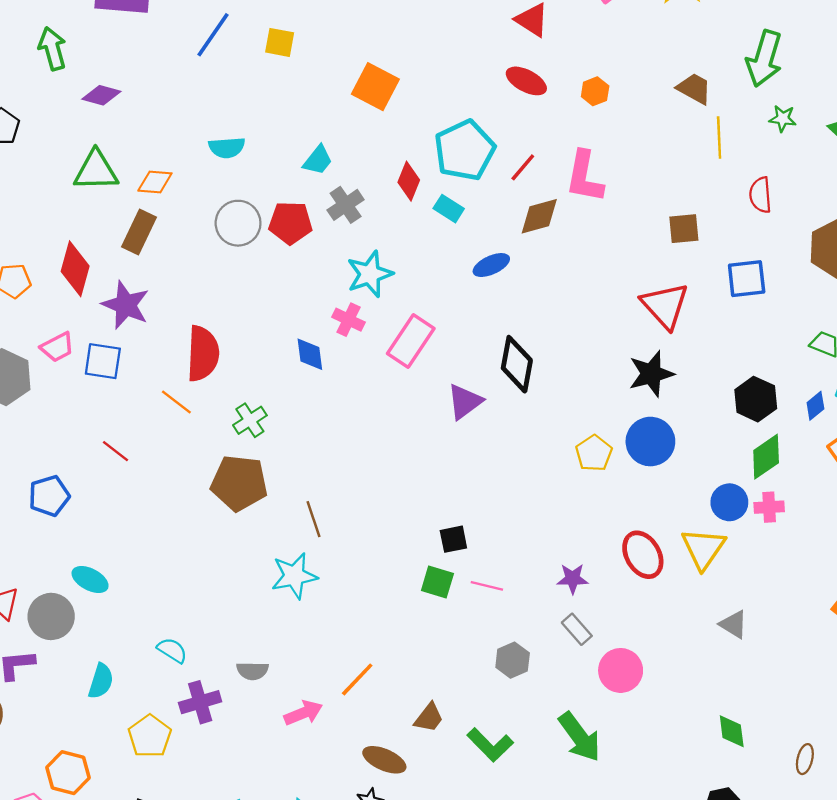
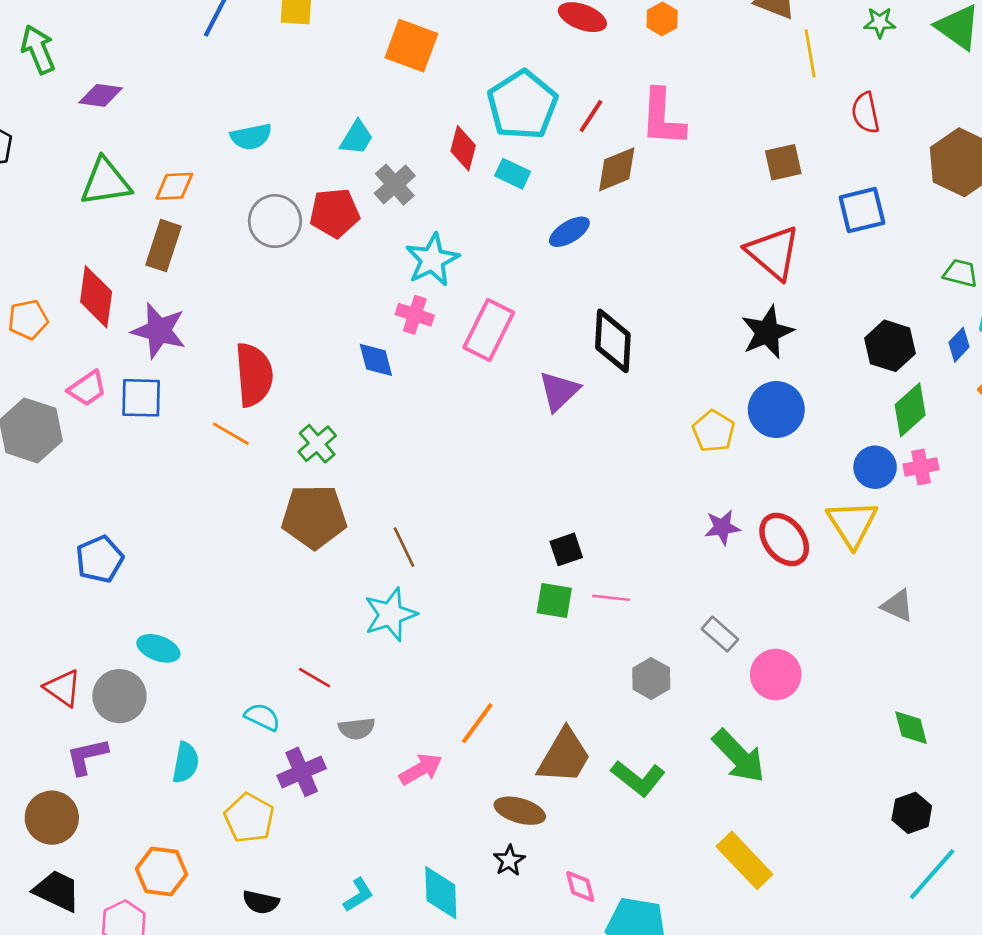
red line: (115, 451) -> (315, 678), moved
purple star: (573, 579) -> (722, 527), moved
brown trapezoid: (429, 718) -> (564, 756), size x1.6

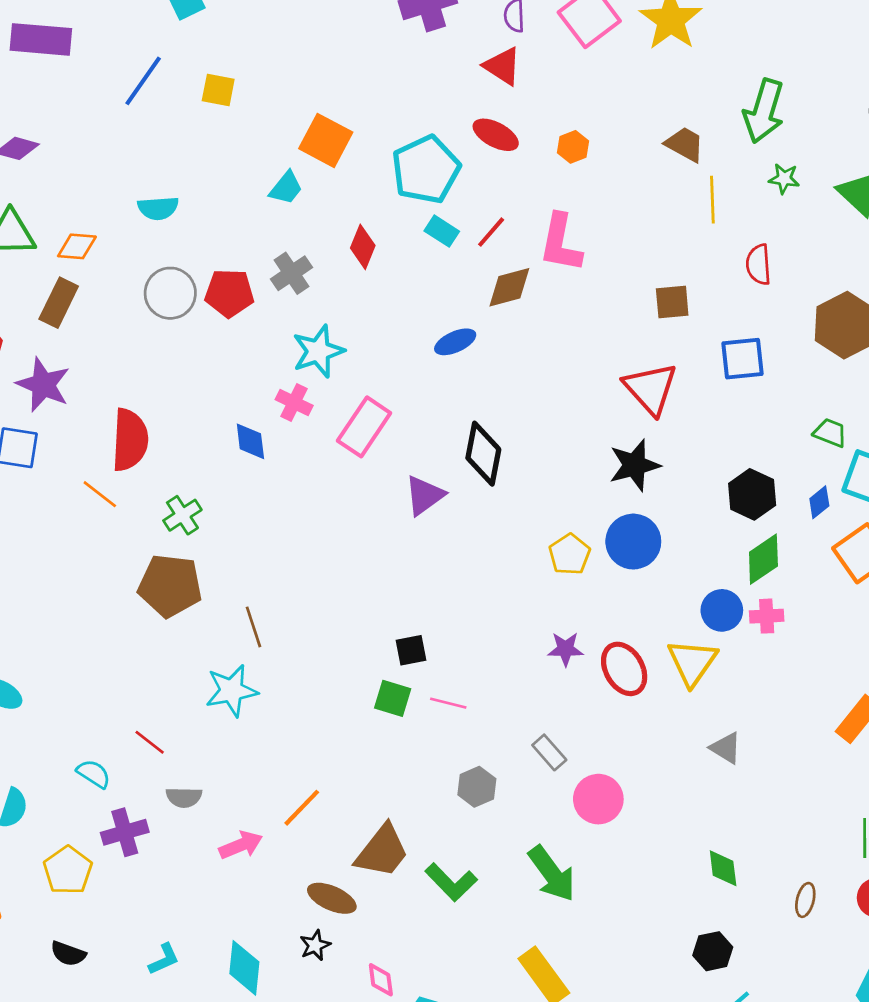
cyan pentagon: (522, 105) -> (426, 169), moved
cyan trapezoid: (357, 138) -> (286, 188), moved
cyan rectangle: (513, 174) -> (442, 231), moved

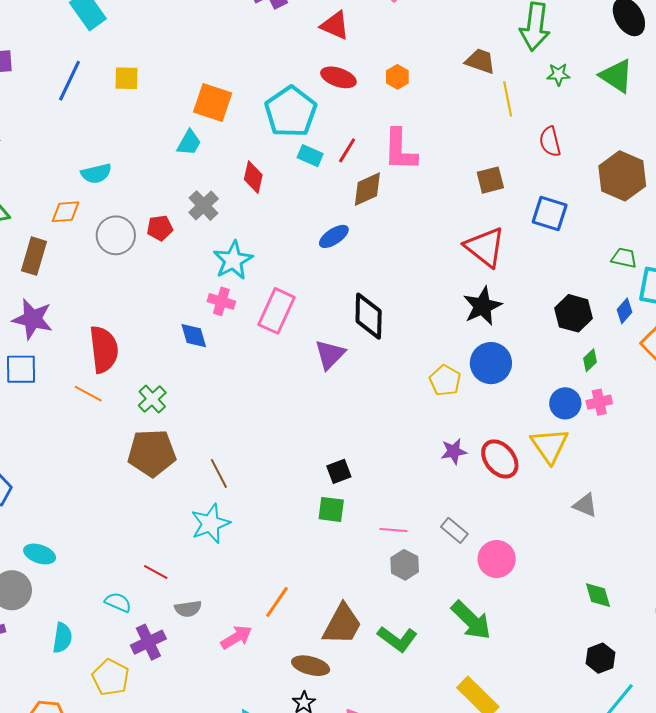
orange diamond: (77, 246) -> (66, 212), moved
red pentagon: (229, 293) -> (160, 228), size x0.7
blue square: (742, 359) -> (550, 214), turned 33
green diamond: (763, 559) -> (590, 360), size x0.6
pink line: (448, 703) -> (393, 530), moved

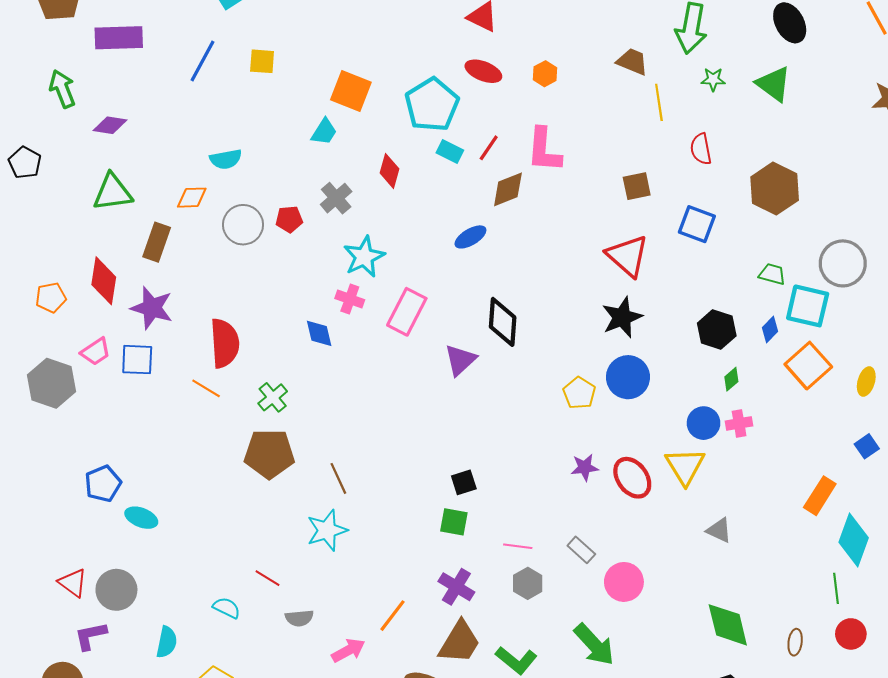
cyan ellipse: (40, 554) -> (141, 518), moved
green diamond: (598, 595) -> (728, 625), size x1.6
purple cross: (148, 642) -> (456, 587), moved, turned -36

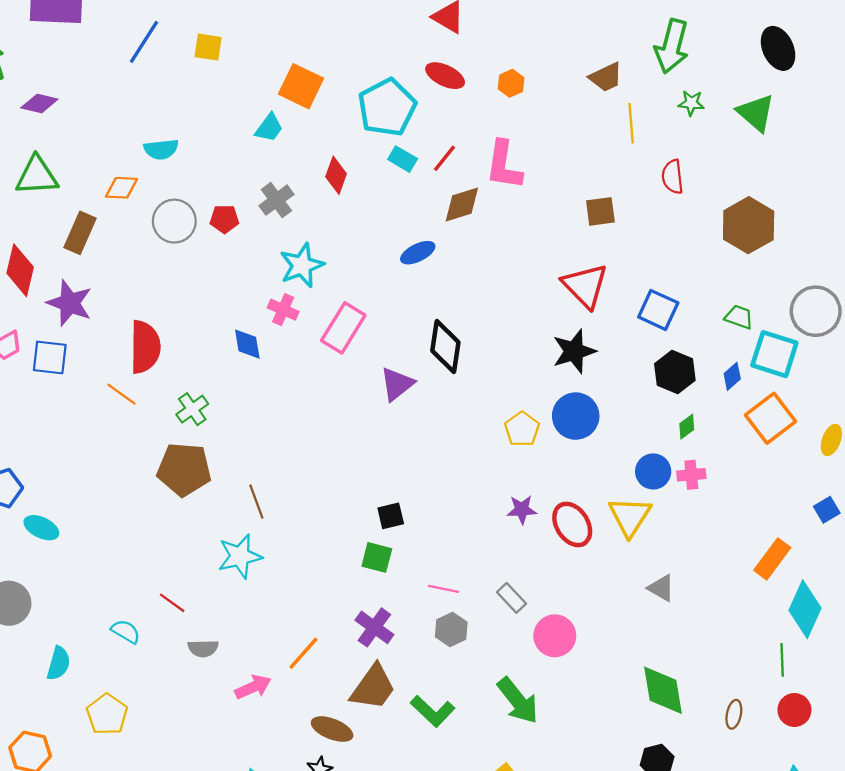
brown trapezoid: (632, 62) -> (606, 77), turned 128
blue square: (697, 224) -> (658, 310), moved

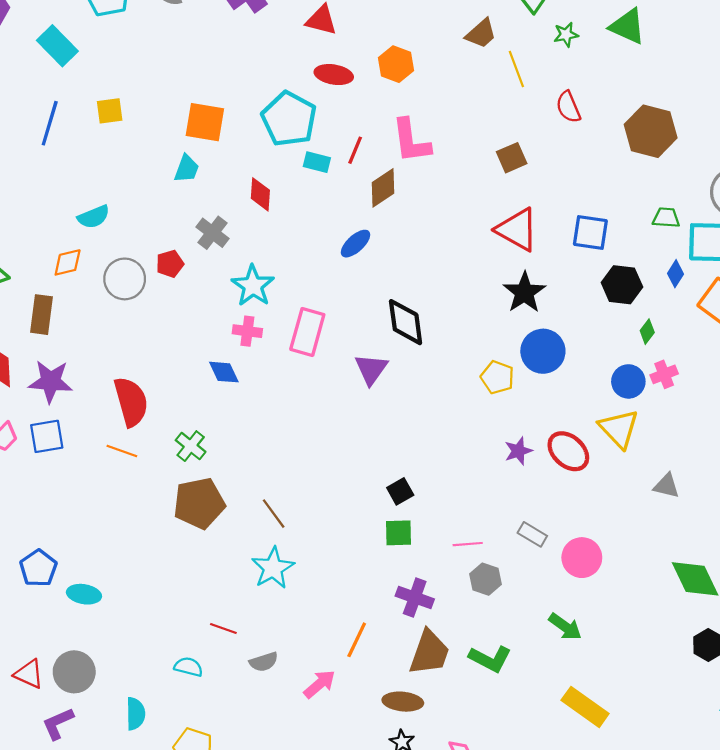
orange hexagon: (511, 83) -> (396, 64), size x1.4
green arrow: (518, 701) -> (565, 627), size x0.7

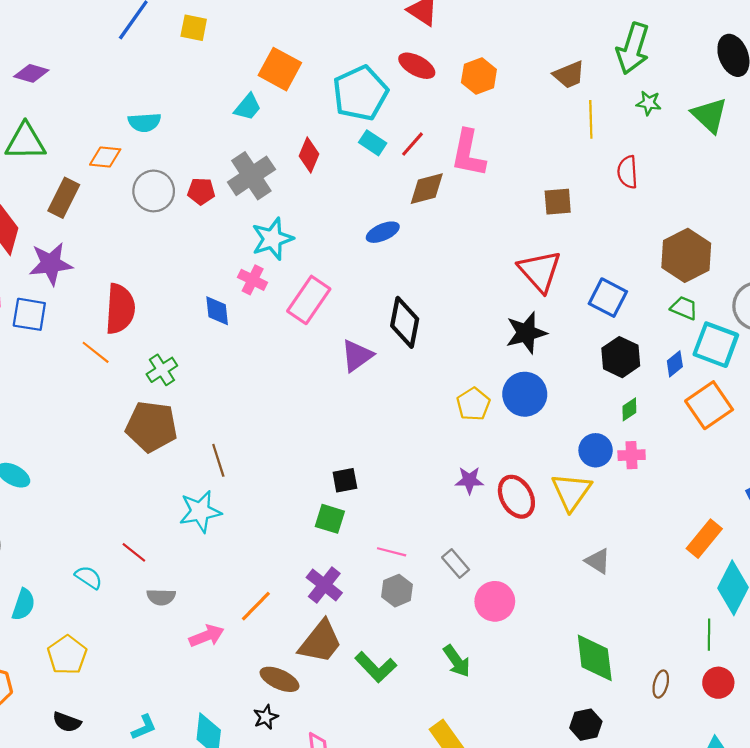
brown hexagon: (651, 131) -> (686, 255), moved
gray cross: (212, 233) -> (251, 176), size x1.4
purple star: (51, 381) -> (51, 264), turned -30

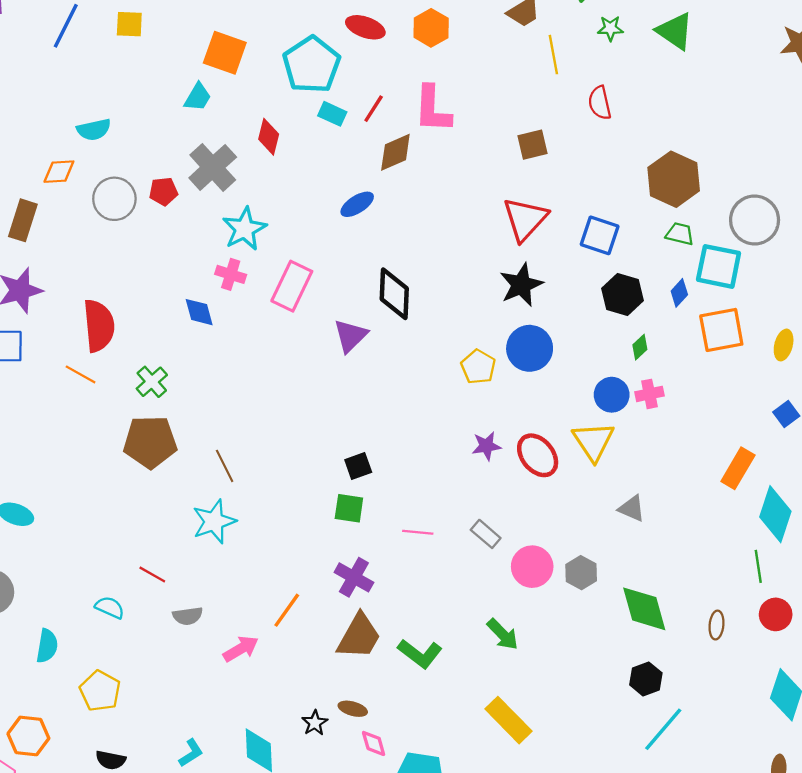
red triangle: (540, 271) -> (525, 219), turned 33
orange square: (709, 405) -> (721, 330), turned 33
gray hexagon: (397, 591) -> (581, 573), moved
brown ellipse: (279, 679) -> (353, 709), moved, size x0.7

